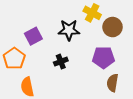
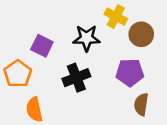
purple square: (33, 36) -> (42, 46), turned -36
black cross: (61, 62) -> (76, 78), size x1.5

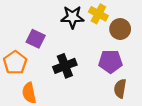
black star: (86, 38) -> (72, 17), moved

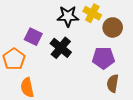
black cross: (65, 66) -> (61, 48), moved, turned -30

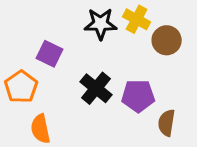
black cross: (61, 48) -> (96, 88), moved
purple pentagon: (103, 58) -> (138, 96), moved

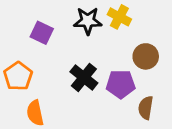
brown circle: (167, 40) -> (146, 56), moved
purple square: (50, 54) -> (42, 33), moved

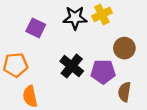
yellow cross: (119, 17) -> (102, 14), turned 36
orange pentagon: (18, 76) -> (16, 65), turned 30

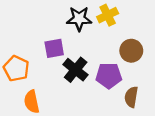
purple square: (36, 28) -> (54, 48), moved, turned -36
orange pentagon: (16, 65) -> (16, 68), turned 30

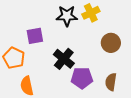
purple square: (54, 48) -> (35, 36), moved
purple pentagon: (109, 76) -> (82, 78), moved

